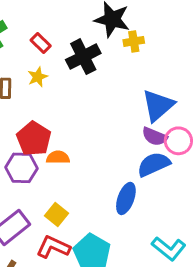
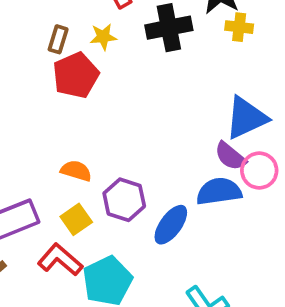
red pentagon: (34, 139) -> (76, 75), moved
orange semicircle: (58, 157) -> (76, 171), moved
purple hexagon: (21, 168) -> (124, 200), moved

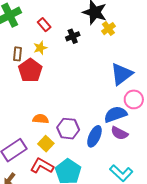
yellow cross: (239, 27) -> (108, 29), turned -32
black cross: (169, 28) -> (73, 36), size x0.6
purple semicircle: (230, 156) -> (119, 133), moved

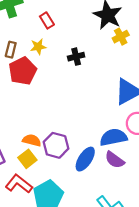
black cross: (73, 36) -> (76, 57), moved
orange semicircle: (41, 119) -> (32, 140), moved

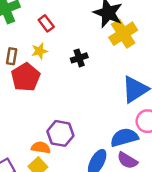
yellow cross: (121, 37) -> (123, 34), size x1.6
purple hexagon: (56, 145) -> (60, 133), moved

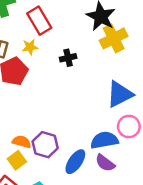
red rectangle: (46, 23) -> (39, 21), size x1.6
purple hexagon: (60, 133) -> (45, 145), moved

